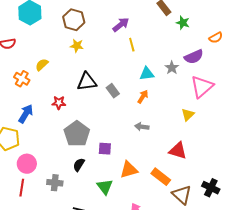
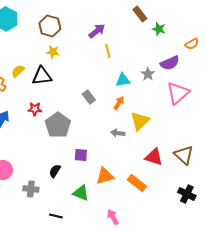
black triangle: (87, 82) -> (42, 76), moved
yellow triangle: (188, 115) -> (140, 121), moved, size x1.5
gray pentagon: (77, 134) -> (58, 125), moved
green triangle: (105, 187) -> (81, 193), turned -30
brown triangle: (182, 195) -> (184, 155), moved

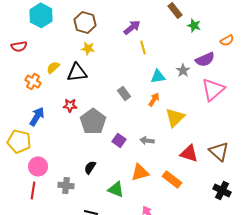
gray arrow: (118, 133) -> (147, 140), moved
purple square: (81, 155) -> (119, 140), moved, turned 32

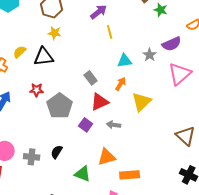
red triangle: (189, 153) -> (100, 102), moved, turned -42
orange rectangle: (172, 179) -> (130, 175), moved, turned -42
gray cross: (66, 185) -> (32, 157), moved

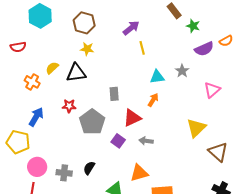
purple semicircle: (172, 44) -> (204, 49), moved
pink triangle: (180, 74) -> (212, 90), size x0.7
gray rectangle: (91, 78) -> (114, 94), moved, turned 32
yellow triangle: (142, 102) -> (196, 128), moved

